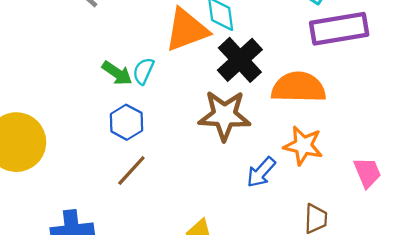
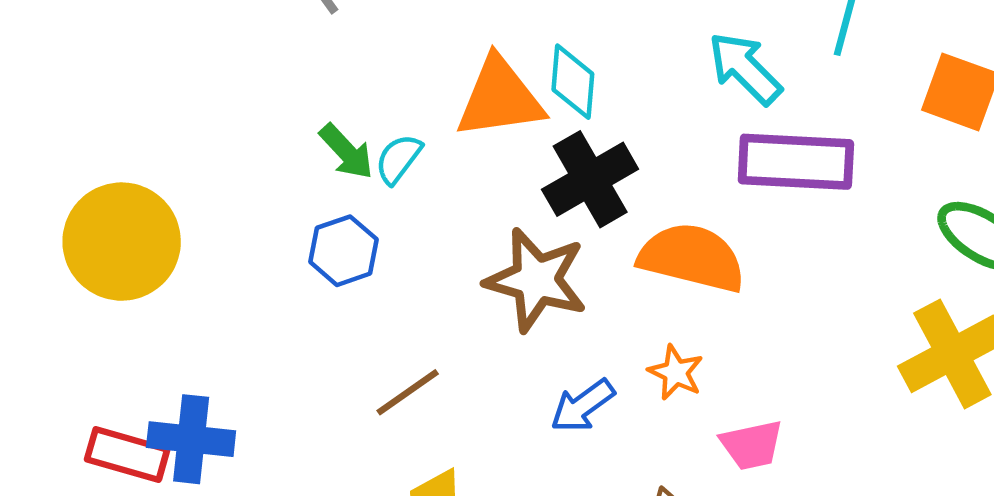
orange star: (303, 146) -> (676, 372), size x0.7
brown line: (131, 170) -> (408, 392), moved
pink trapezoid: (367, 173) -> (752, 445), moved, turned 88

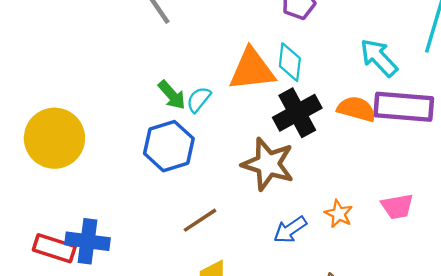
blue hexagon: (344, 251) -> (169, 146), size x1.4
orange semicircle: (692, 258) -> (356, 109), moved, size x0.7
pink trapezoid: (752, 445) -> (397, 206), moved

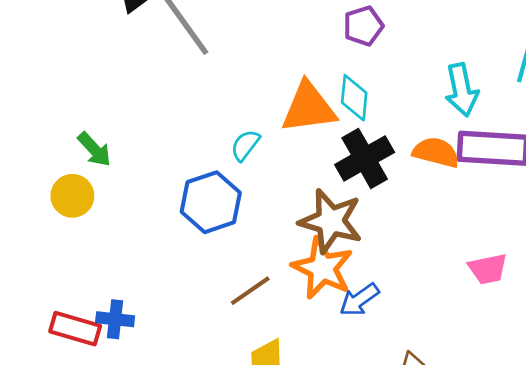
cyan arrow: (379, 58) -> (462, 90), turned -147
green arrow: (172, 95) -> (94, 149), moved
yellow circle: (54, 138) -> (72, 196), size x0.6
orange star: (339, 214) -> (322, 268), moved, size x1.8
blue cross: (87, 241) -> (115, 319), size x0.7

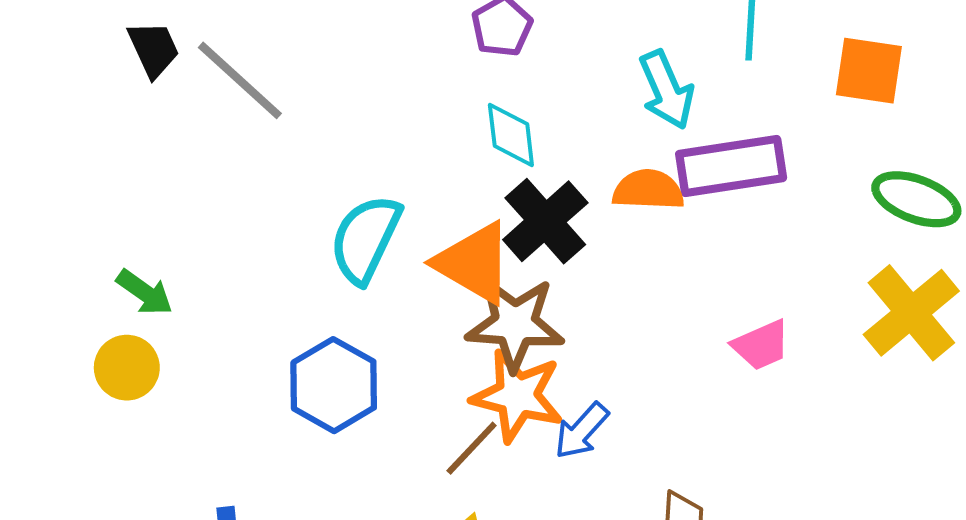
orange triangle: (309, 108) -> (474, 263), moved, turned 50
cyan semicircle: (245, 145) -> (365, 239), size x1.8
blue hexagon: (211, 202) -> (334, 385), moved
brown line: (250, 291) -> (472, 448), moved

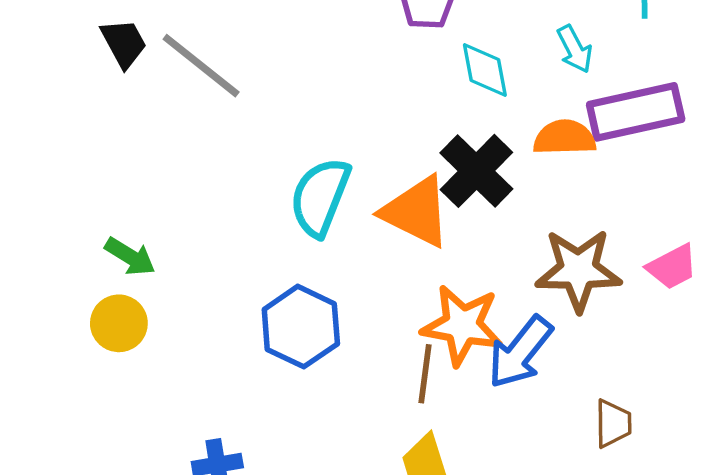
cyan arrow: (666, 90) -> (575, 49), size x0.7
cyan diamond: (511, 135) -> (485, 70), moved
brown star: (515, 324) -> (578, 270), moved
blue arrow: (581, 431) -> (520, 352), size x1.4
brown line: (472, 448) -> (425, 374), turned -32

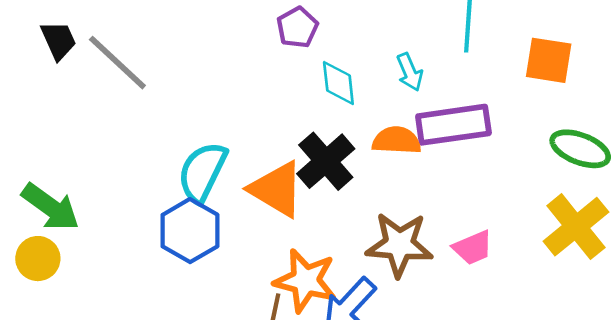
green arrow: (130, 256) -> (51, 207), size x1.5
blue hexagon: (301, 327) -> (190, 231), moved

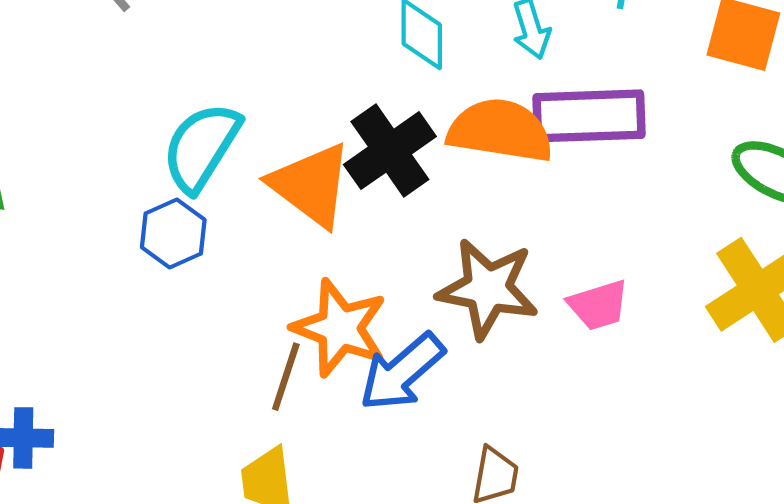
orange semicircle: (397, 140) -> (500, 131), size x1.4
blue hexagon: (190, 231) -> (173, 234), size x0.7

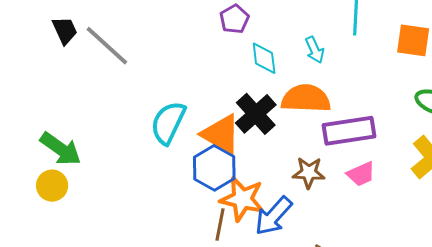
purple rectangle: (589, 116) -> (349, 131), moved
blue hexagon: (173, 234) -> (214, 168), moved, size x1.4
brown star: (488, 289) -> (309, 173), size x0.7

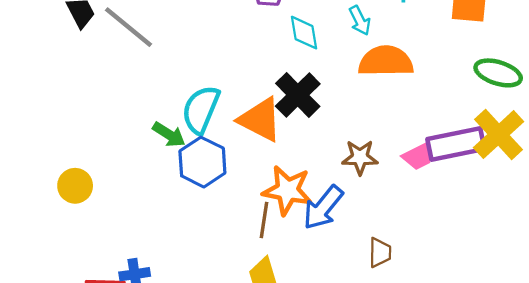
orange semicircle: (306, 99) -> (386, 61), moved
purple rectangle: (349, 131) -> (456, 144), moved
green arrow: (61, 149) -> (169, 135), moved, size x0.7
blue hexagon: (214, 168) -> (202, 162), moved

